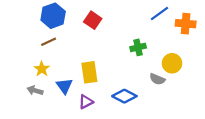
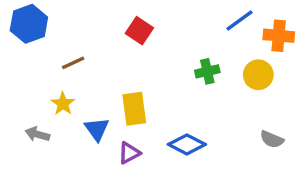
blue hexagon: (53, 16) -> (29, 24), moved
yellow circle: (172, 63) -> (258, 75), moved
gray semicircle: (157, 79) -> (272, 139), moved
gray arrow: (35, 90) -> (37, 134), moved

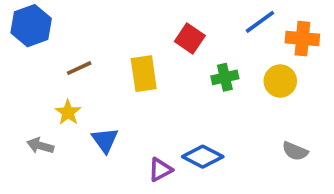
red square: (139, 31) -> (190, 39), moved
yellow rectangle: (134, 109) -> (144, 74), moved
purple triangle: (129, 153) -> (160, 170), moved

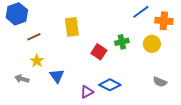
red square: (190, 39) -> (99, 52), moved
brown line: (79, 68) -> (34, 37), moved
yellow rectangle: (144, 74) -> (72, 27), moved

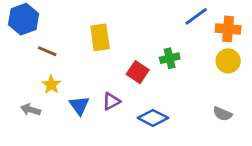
brown line: (34, 37) -> (47, 51), turned 48
yellow circle: (152, 44) -> (228, 61), moved
purple triangle: (87, 92) -> (111, 101), moved

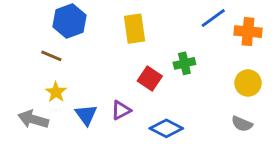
blue hexagon: (24, 19) -> (69, 21), moved
yellow rectangle: (100, 37) -> (135, 29), moved
yellow circle: (228, 61) -> (248, 83), moved
gray arrow: (31, 110) -> (33, 119), size x1.4

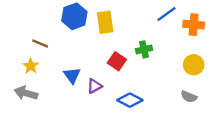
blue hexagon: (69, 21) -> (74, 16), moved
yellow star: (56, 92) -> (31, 66), moved
blue triangle: (86, 115) -> (72, 75), moved

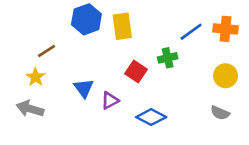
blue line: (166, 14) -> (191, 32), moved
brown line: (40, 43) -> (47, 51), turned -56

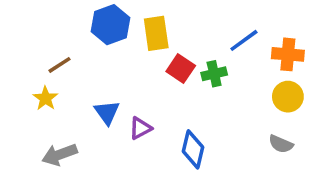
orange cross: (225, 29) -> (288, 54), moved
red square: (136, 72) -> (181, 68), moved
gray arrow: (30, 109) -> (60, 155), moved, turned -36
blue diamond: (151, 117) -> (193, 149), turned 76

